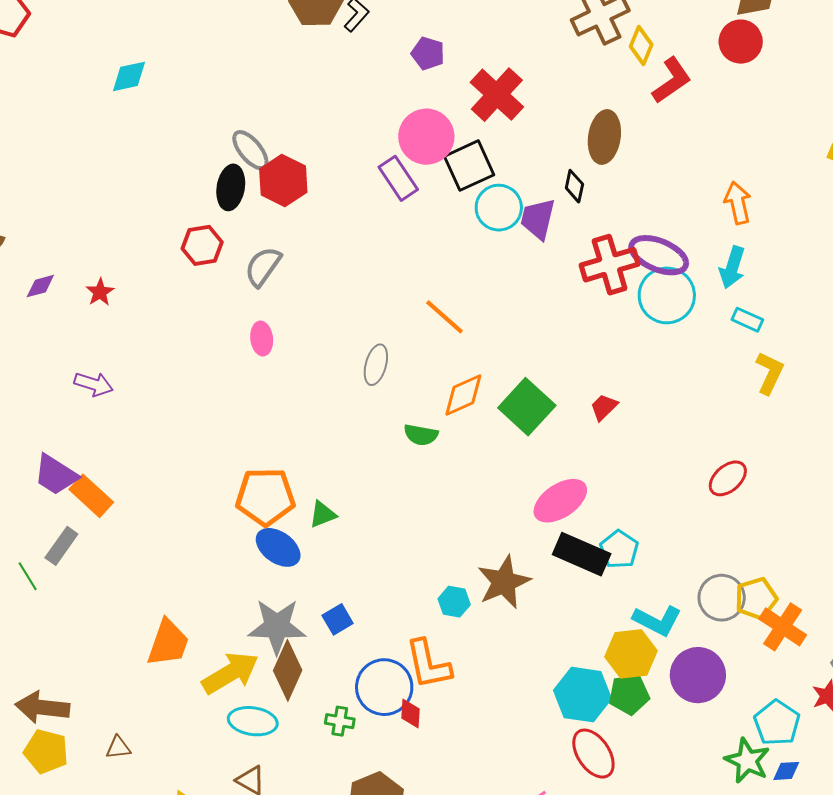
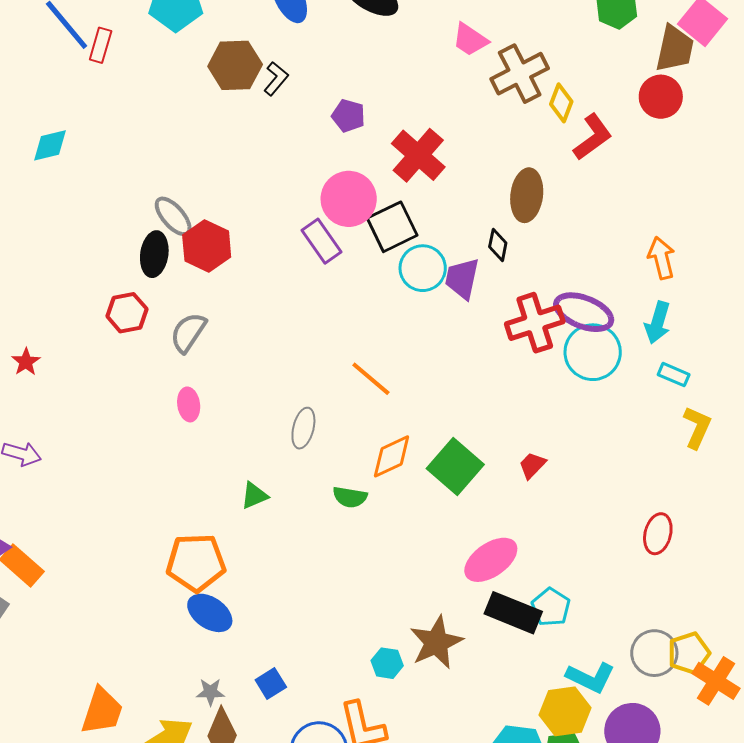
red ellipse: (728, 478) -> (658, 534), turned -33
green triangle: (323, 514) -> (254, 496), moved
gray star: (277, 626) -> (210, 692), size x0.5

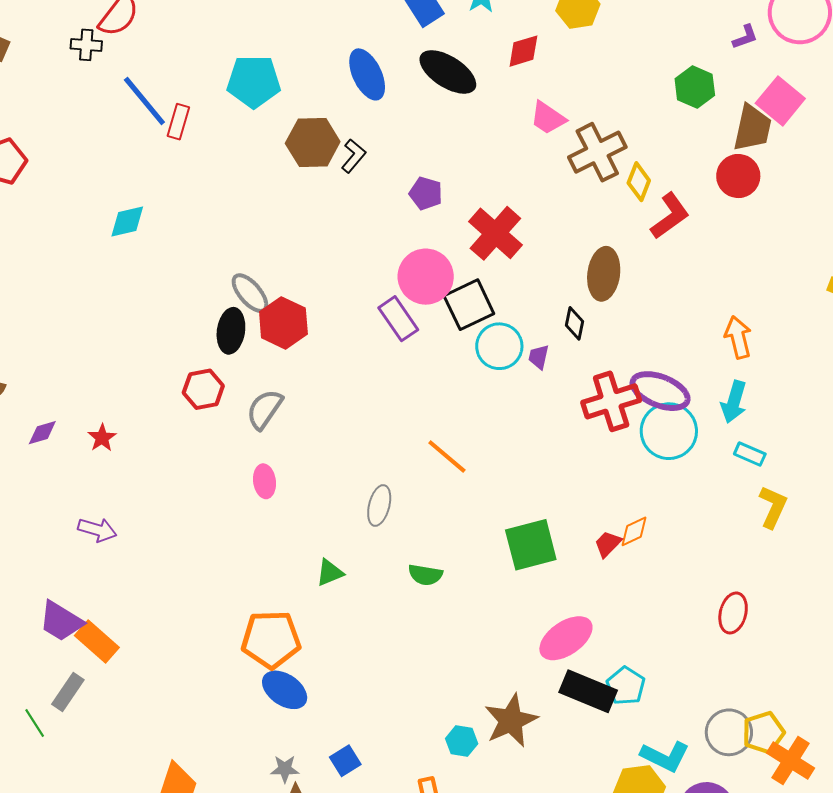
purple trapezoid: (462, 279) -> (539, 357), size x0.6
orange diamond: (392, 456) -> (634, 531), moved, size x0.7
green square: (455, 467) -> (531, 545), turned 34

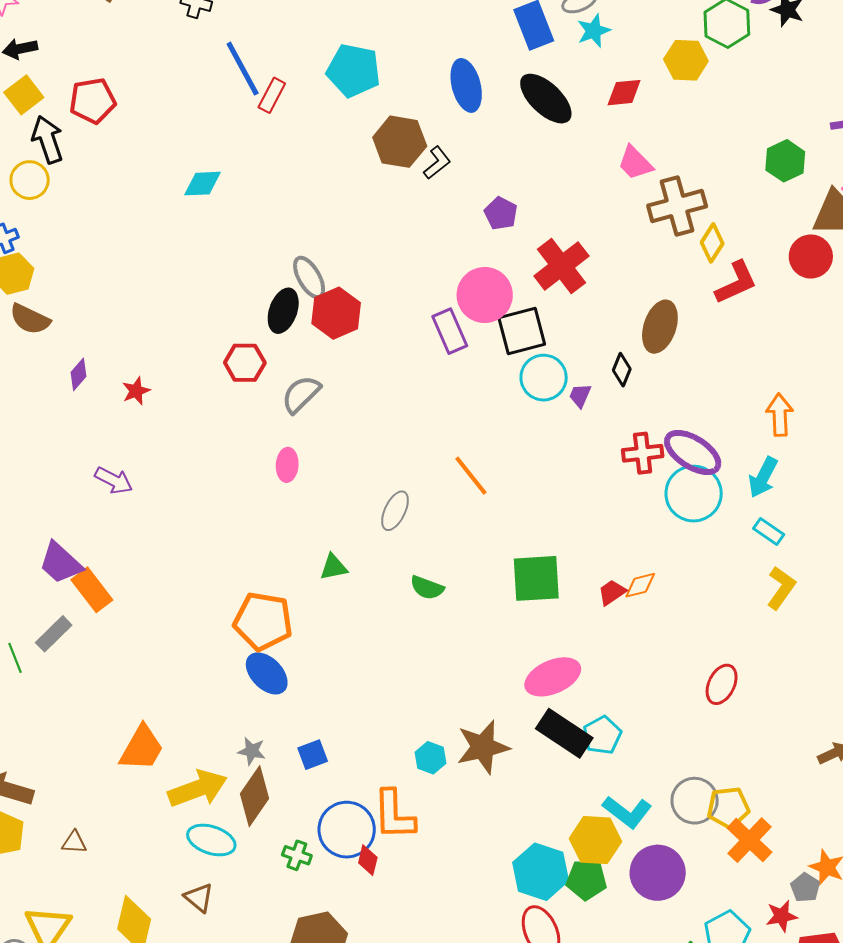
red cross: (611, 401) -> (643, 453), size x0.7
purple diamond: (42, 433) -> (78, 374), turned -44

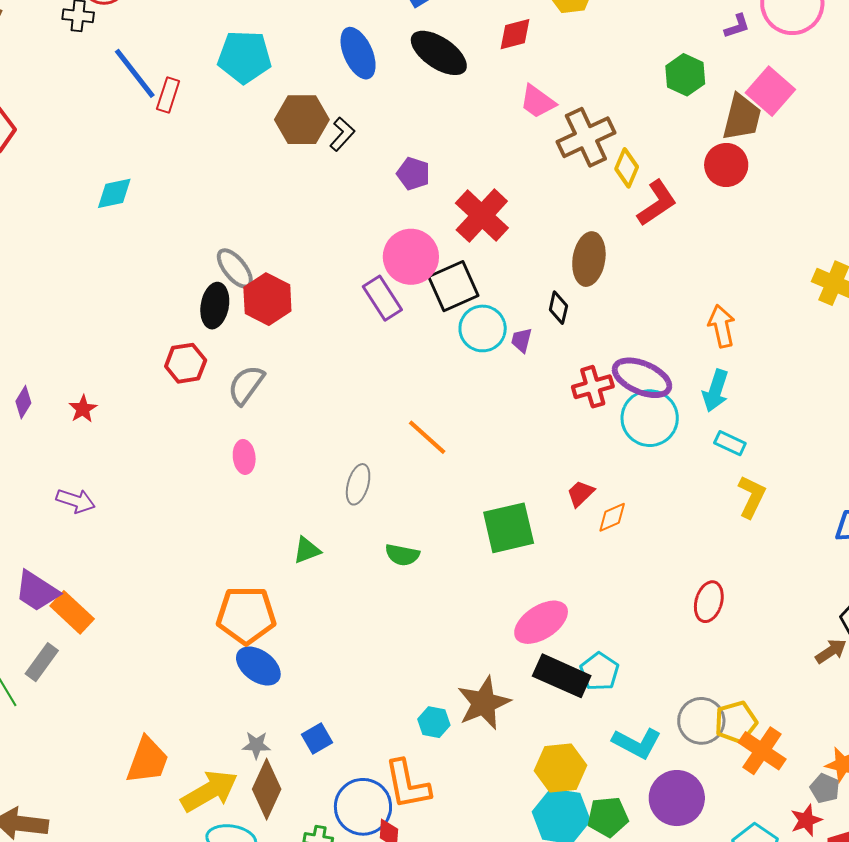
red trapezoid: (612, 592) -> (580, 493), moved
yellow hexagon: (595, 840) -> (560, 768), moved

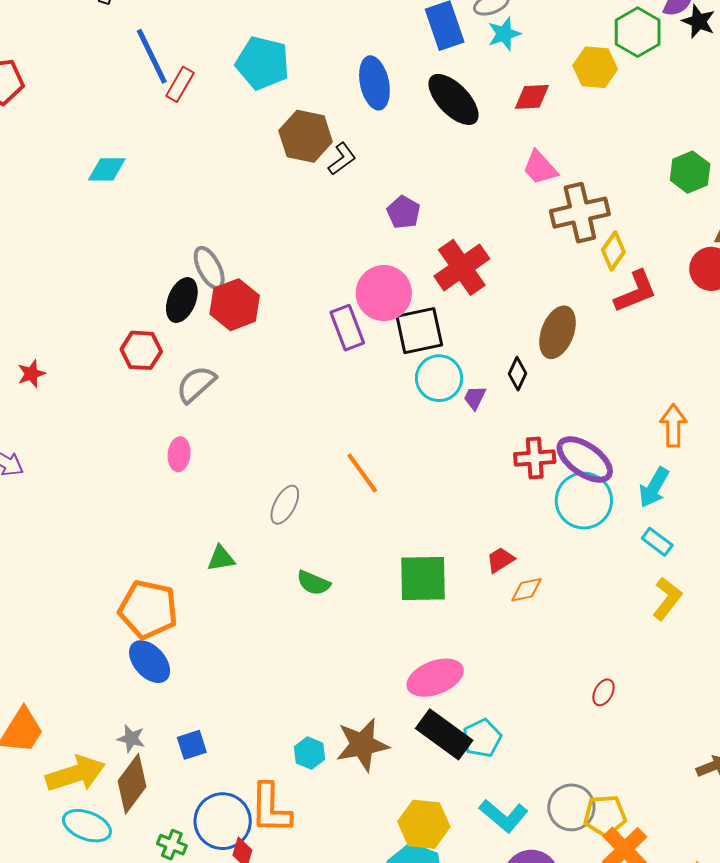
red ellipse: (709, 602) -> (604, 692), size x0.7

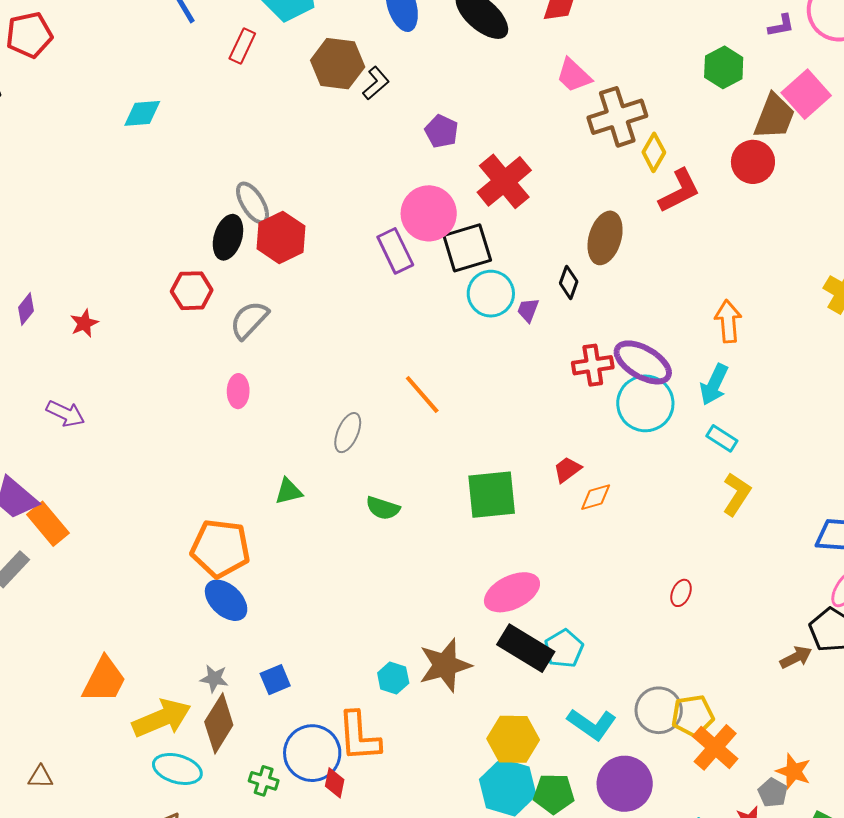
red rectangle: (180, 84) -> (242, 46), moved

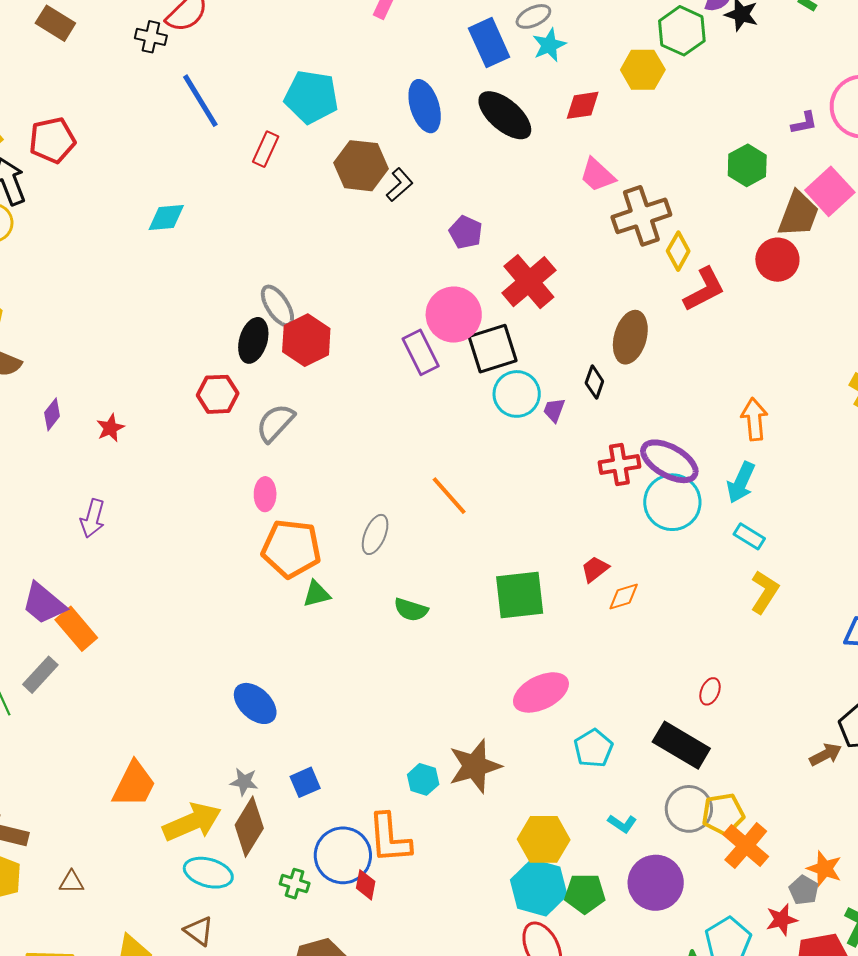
purple arrow: (65, 414) -> (93, 518), turned 81
orange pentagon: (220, 548) -> (291, 549), moved
black rectangle: (526, 648) -> (681, 745), moved
cyan L-shape: (592, 724) -> (622, 824), size x0.6

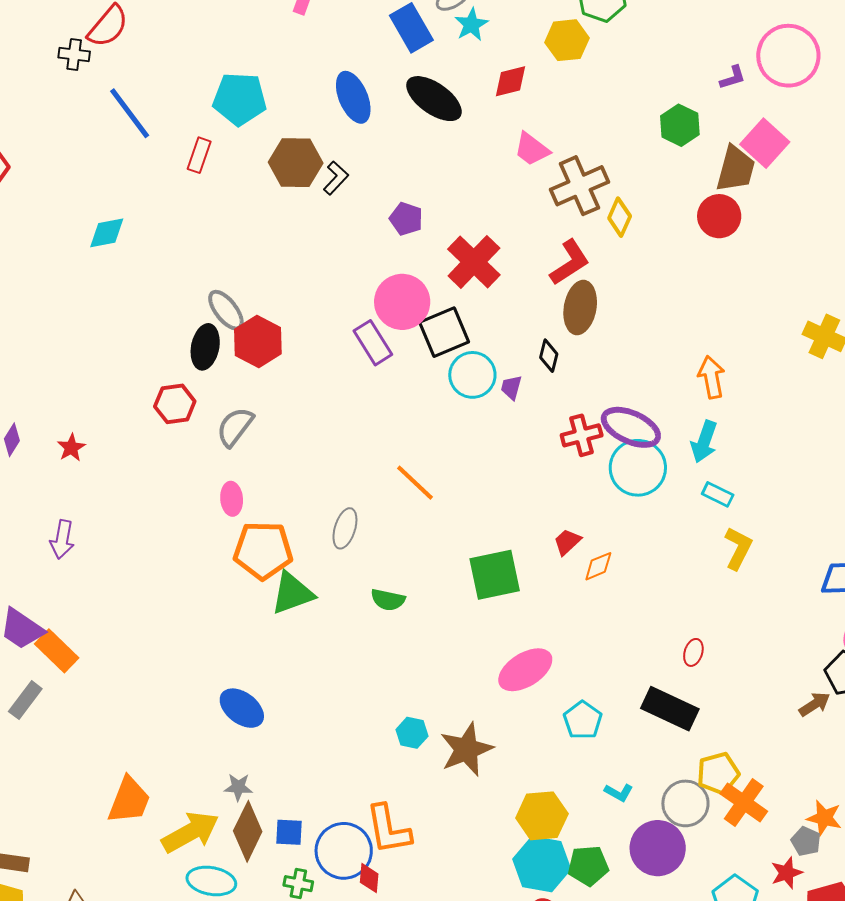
red L-shape: (704, 289) -> (570, 262), moved
green triangle: (316, 594) -> (292, 593), size x1.6
cyan hexagon: (423, 779) -> (412, 733), moved
blue square: (305, 782) -> (289, 832), moved, turned 32
gray circle: (689, 809) -> (685, 803), moved

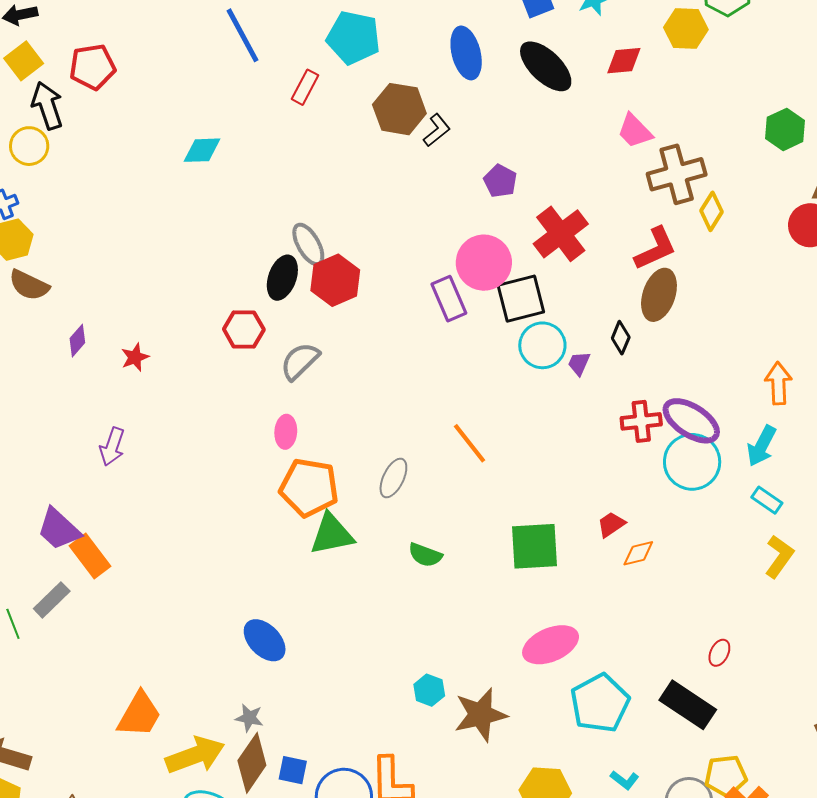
cyan pentagon: (583, 720) -> (600, 703), size x1.5

